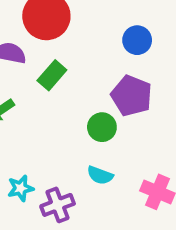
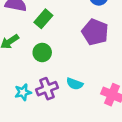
green circle: (102, 127) -> (42, 52), moved
purple cross: (58, 205) -> (47, 89), moved

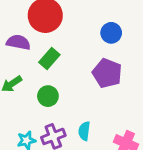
cyan semicircle: (75, 84) -> (84, 131), turned 77

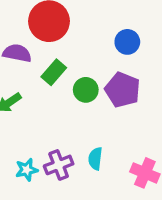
green circle: (48, 96) -> (86, 90), moved

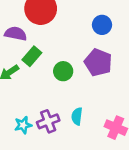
green rectangle: (54, 72) -> (32, 56), moved
green circle: (86, 90) -> (63, 71), moved

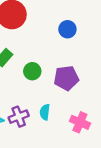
purple pentagon: (98, 62) -> (66, 78), moved, turned -30

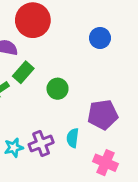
purple pentagon: (66, 78) -> (103, 115), moved
pink cross: (80, 122) -> (105, 163), moved

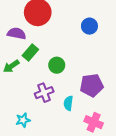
purple cross: (41, 143) -> (44, 93), moved
cyan star: (14, 148) -> (23, 120), moved

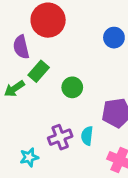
purple semicircle: (17, 33) -> (21, 47), turned -114
purple cross: (44, 93) -> (60, 137), moved

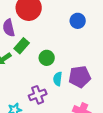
cyan semicircle: (87, 136) -> (58, 79), moved

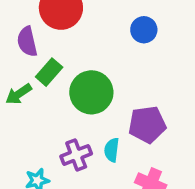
green circle: (47, 58) -> (91, 92), size x1.6
cyan semicircle: (58, 79) -> (112, 150), moved

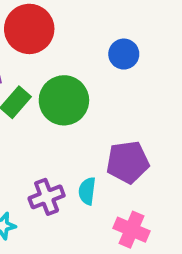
green circle: (91, 92) -> (64, 100), moved

